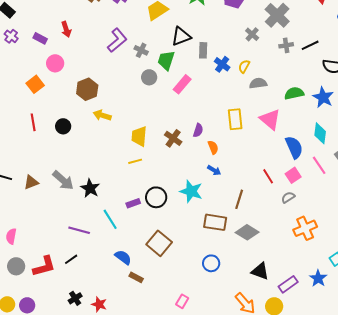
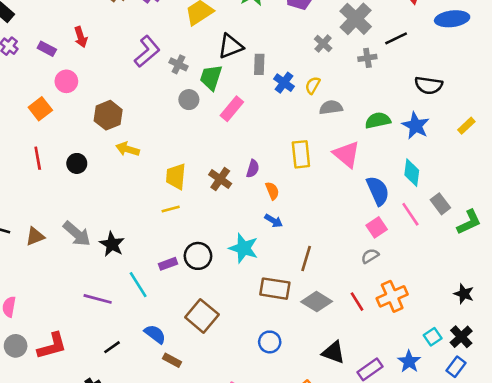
black line: (310, 45) -> (396, 38), moved
red line: (268, 176) -> (357, 302), moved
black line: (71, 259) -> (112, 347), moved

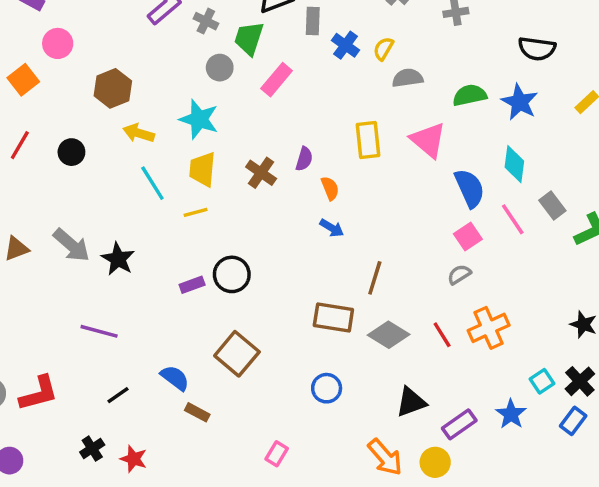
red line: (38, 158) -> (20, 145), turned 40
cyan star: (244, 248) -> (199, 119), moved
cyan line: (138, 285) -> (152, 183), moved
black triangle: (334, 352) -> (411, 402), turned -40

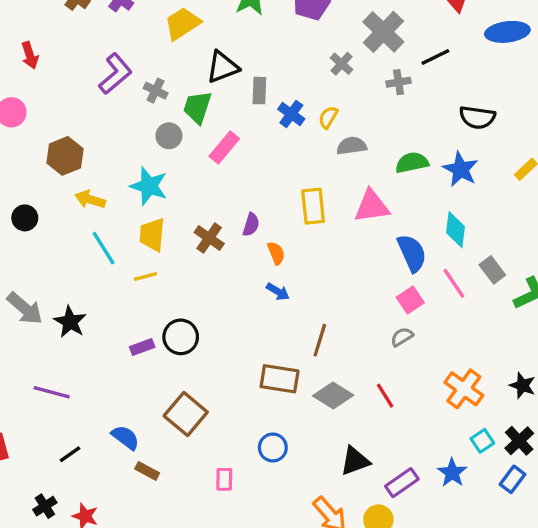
pink triangle: (428, 140) -> (372, 206), turned -48
orange cross: (489, 328) -> (464, 389), moved, turned -30
pink rectangle: (277, 454) -> (224, 479), moved, turned -30

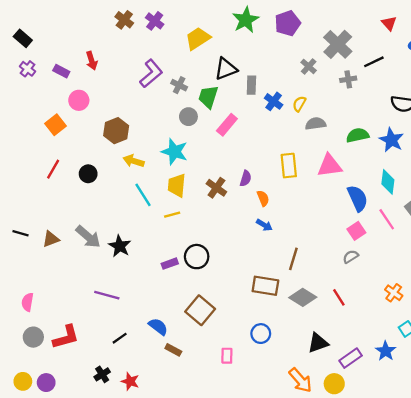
orange cross: (464, 389) -> (394, 293), size x0.7

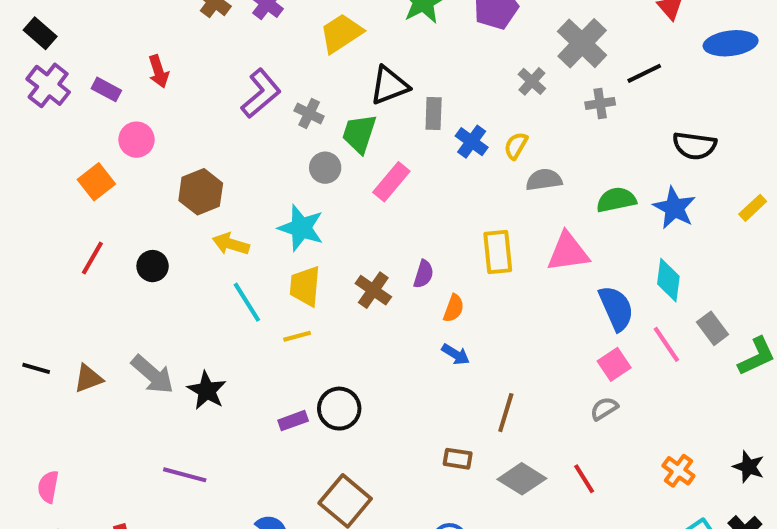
purple cross: (27, 69) -> (48, 85), size x1.5
orange semicircle: (263, 198) -> (454, 308), turned 42
brown rectangle: (265, 286) -> (458, 459), size x0.6

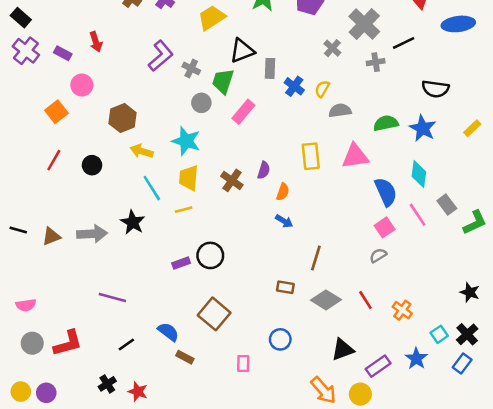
gray arrow: (153, 374) -> (92, 234), turned -44
black star: (207, 390) -> (133, 222), moved
orange cross: (678, 471) -> (402, 310), moved
pink semicircle: (48, 487) -> (26, 305), turned -108

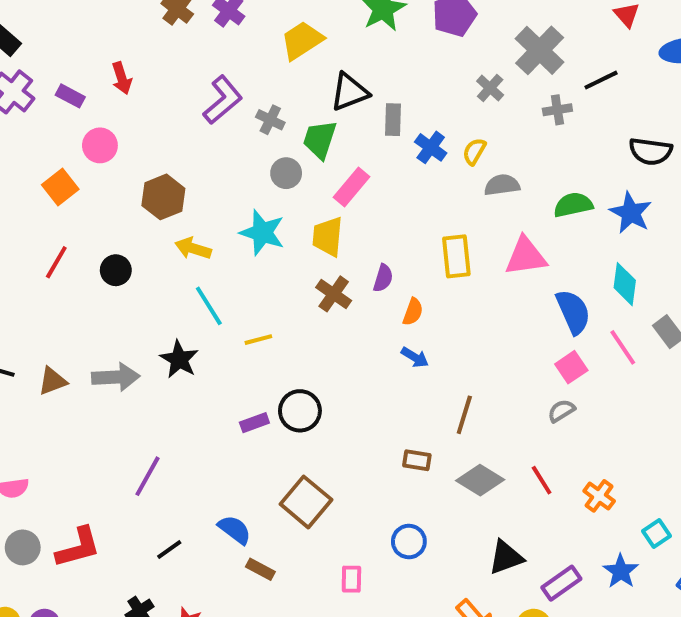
yellow trapezoid: (189, 178) -> (328, 237), moved
purple line: (112, 297) -> (147, 476), turned -76

